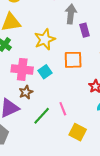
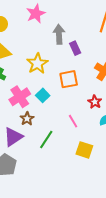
pink cross: (22, 69) -> (20, 97), turned -30
pink line: (63, 109) -> (73, 121), moved

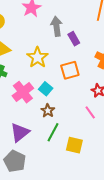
brown star: (27, 119) -> (48, 111), moved
pink line: (73, 121) -> (90, 112), moved
yellow square: (84, 150) -> (74, 145), moved

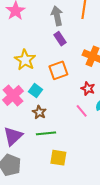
gray arrow: (56, 26) -> (57, 16), moved
green line: (53, 132) -> (46, 133), turned 60
yellow square: (74, 145) -> (58, 158), moved

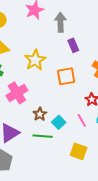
gray arrow: (57, 16) -> (60, 22), moved
cyan square: (36, 91) -> (59, 122), moved
yellow square: (58, 158) -> (79, 151), moved

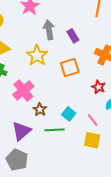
gray arrow: (60, 22) -> (49, 30), moved
brown star: (40, 114) -> (40, 110), moved
pink line: (82, 120) -> (93, 120), moved

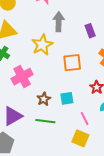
purple rectangle: (73, 36) -> (90, 31), moved
brown star: (40, 110) -> (44, 99), moved
cyan square: (69, 114) -> (67, 98), moved, turned 32

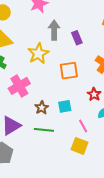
purple rectangle: (90, 31) -> (77, 38), moved

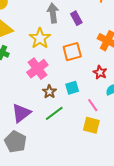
pink cross: (19, 86) -> (37, 69), moved
green line: (44, 130) -> (54, 113), turned -36

